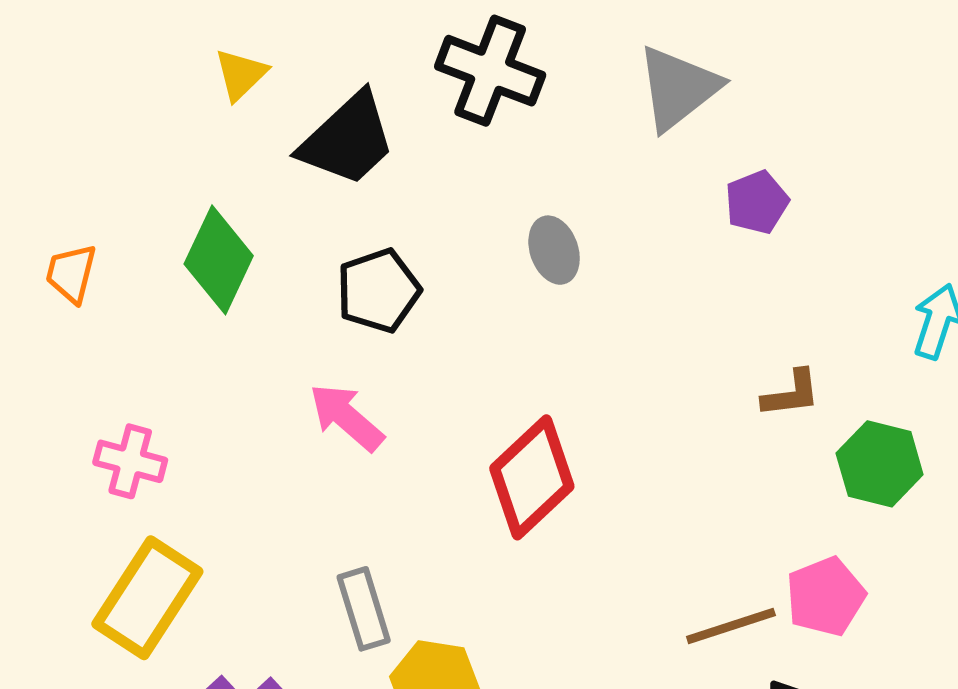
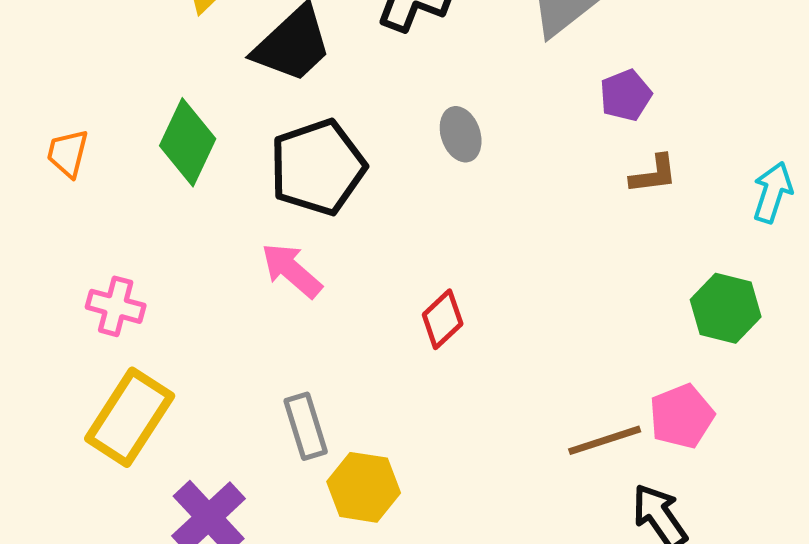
black pentagon: (378, 291) -> (318, 167), size x1.4
brown L-shape: (791, 394) -> (654, 174), moved
red diamond: (532, 477) -> (443, 319), size x0.6

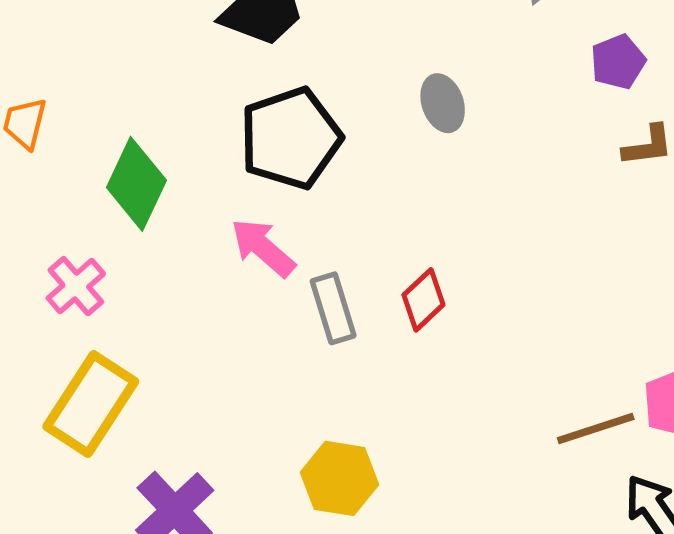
green diamond: (188, 142) -> (136, 184), moved
pink cross: (116, 306) -> (76, 286), turned 34
gray rectangle: (306, 426) -> (333, 308), moved

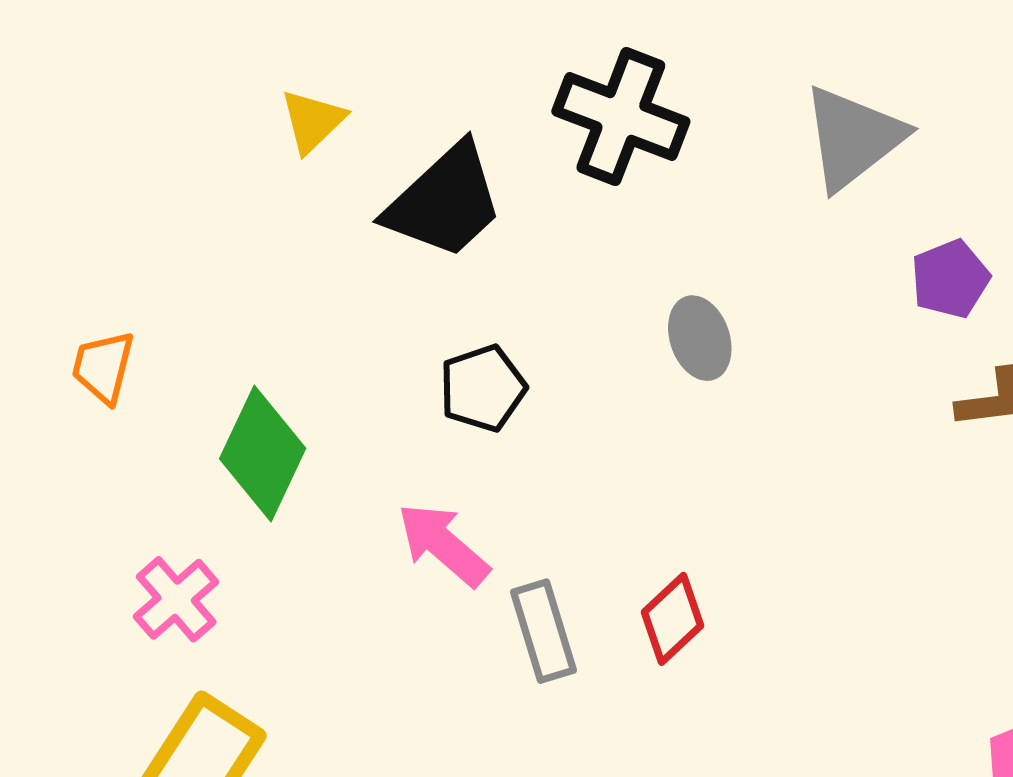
black pentagon: (291, 138) -> (483, 388), size x0.6

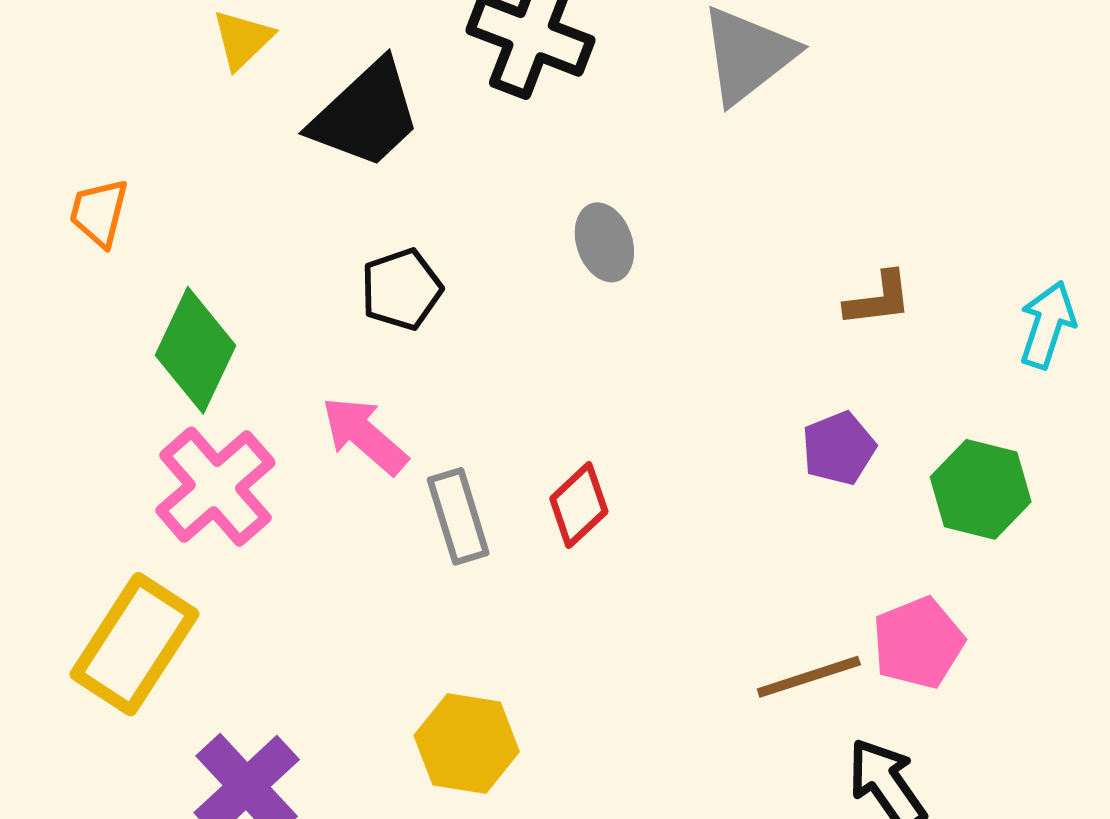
purple pentagon: (950, 279) -> (839, 448), moved
orange trapezoid: (103, 367) -> (99, 213), moved
pink cross: (176, 599) -> (215, 487), moved, size x1.5

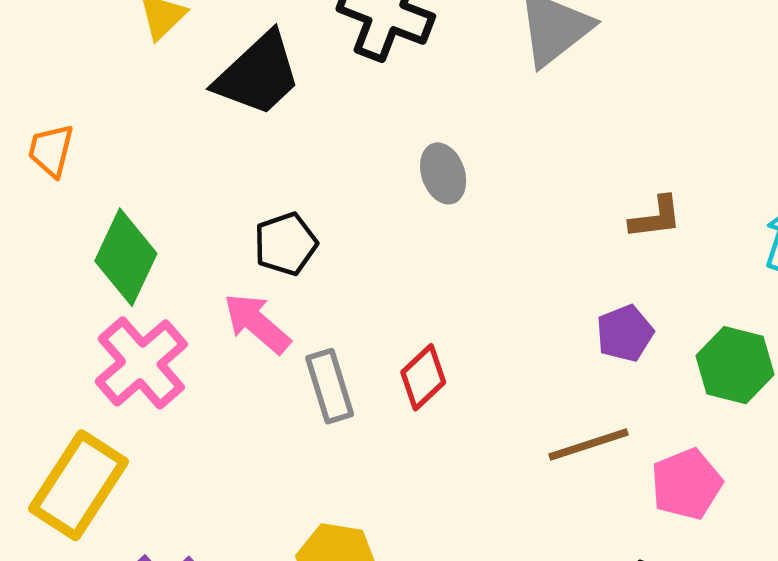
black pentagon: (401, 289) -> (286, 244), moved
brown line: (809, 677) -> (588, 444), moved

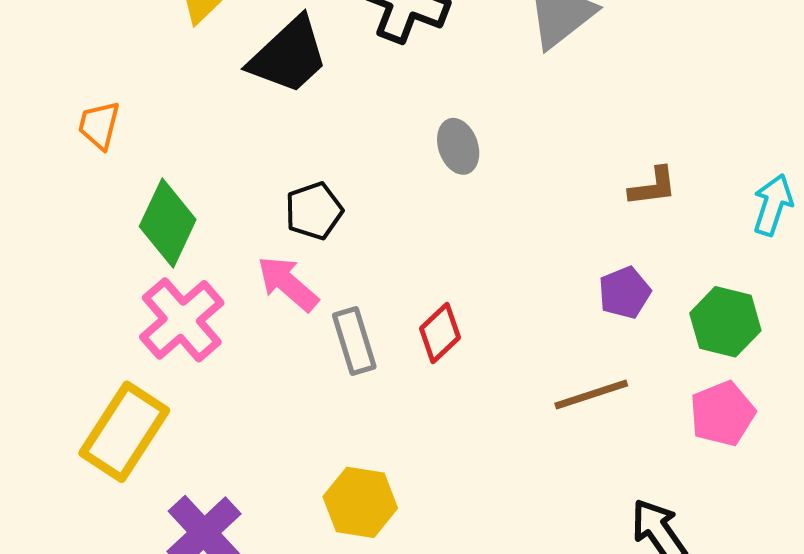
pink pentagon: (687, 484) -> (722, 414), moved

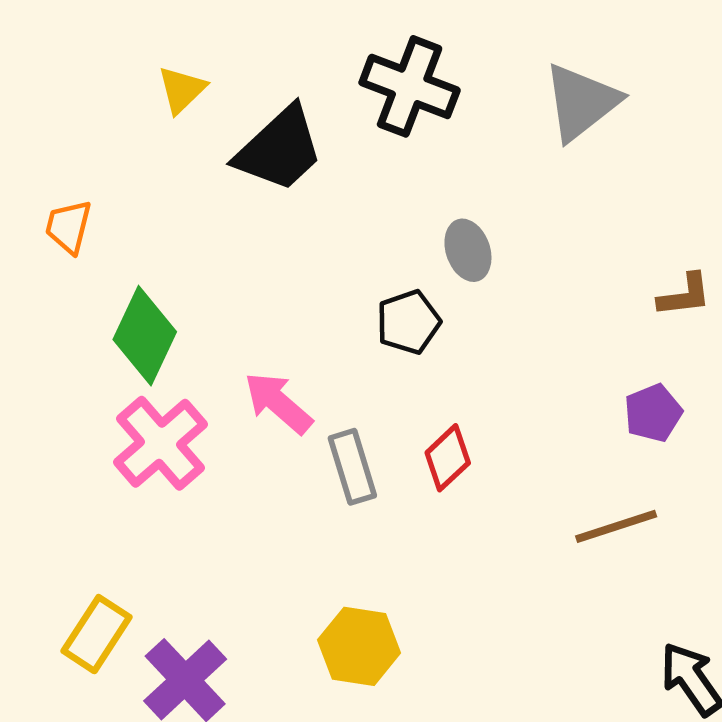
black pentagon: (314, 211) -> (408, 322), moved
yellow rectangle: (124, 432) -> (96, 634), moved, size x0.7

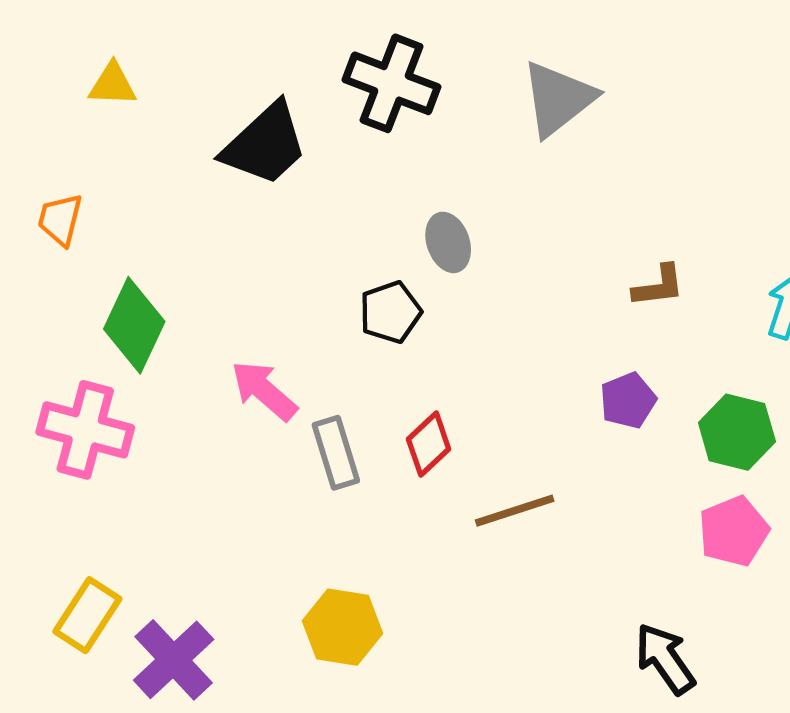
yellow triangle: (182, 90) -> (112, 84), moved, turned 46
pink cross: (160, 443) -> (85, 430), moved, turned -34
brown line: (616, 526) -> (515, 511), moved

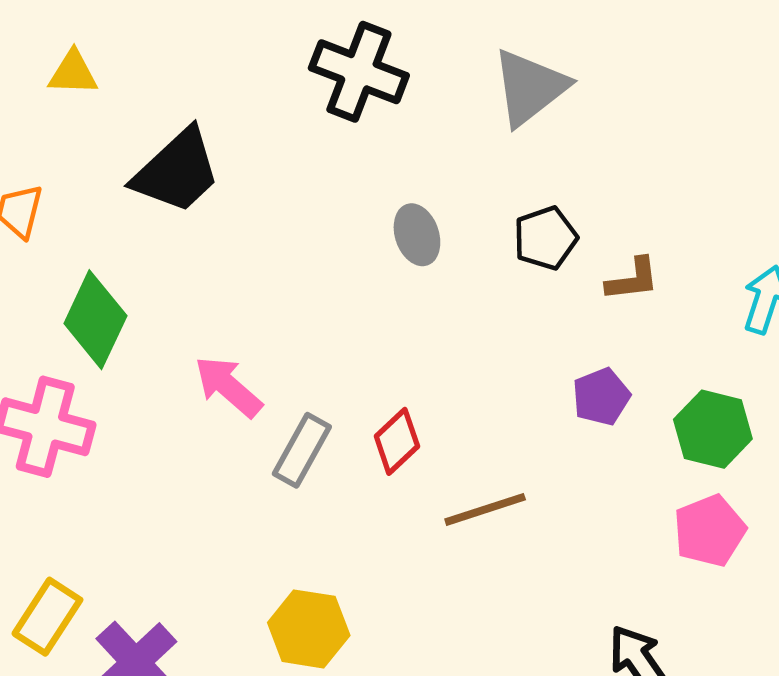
black trapezoid: (265, 144) -> (177, 171), moved
black pentagon: (390, 312) -> (545, 238), moved
gray rectangle: (336, 453) -> (302, 450), turned 46

